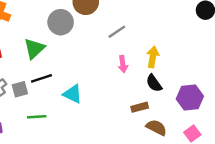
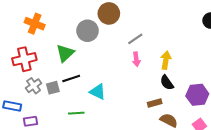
pink arrow: (123, 64) -> (136, 59), moved
green line: (37, 117) -> (76, 113), moved

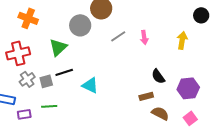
gray line: (135, 39) -> (118, 36), moved
pink arrow: (136, 59) -> (144, 37), moved
yellow arrow: (166, 60) -> (182, 40), moved
green line: (76, 113) -> (49, 106), moved

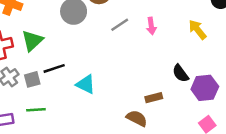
yellow arrow: (182, 40) -> (197, 30), turned -48
green triangle: (58, 47) -> (32, 41), moved
black semicircle: (158, 76) -> (180, 73), moved
brown semicircle: (160, 113) -> (137, 118), moved

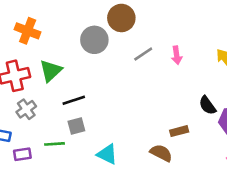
gray square: (32, 79) -> (76, 126), moved
cyan triangle: (86, 84) -> (107, 154), moved

